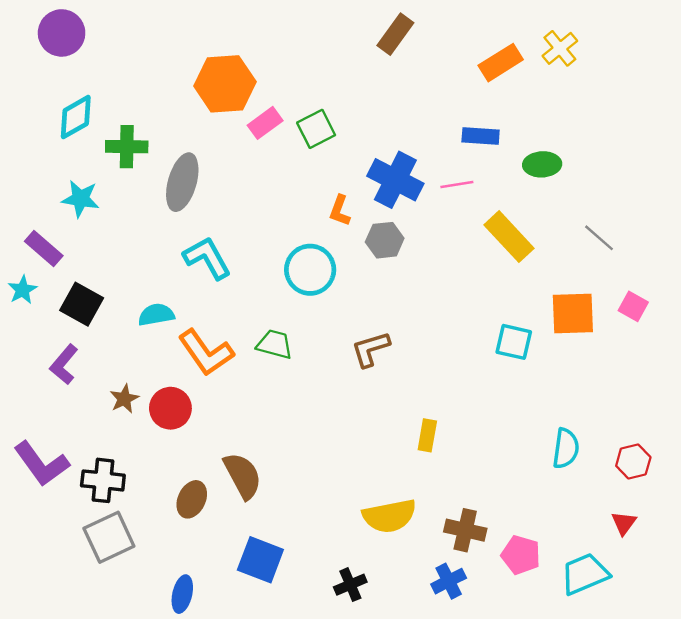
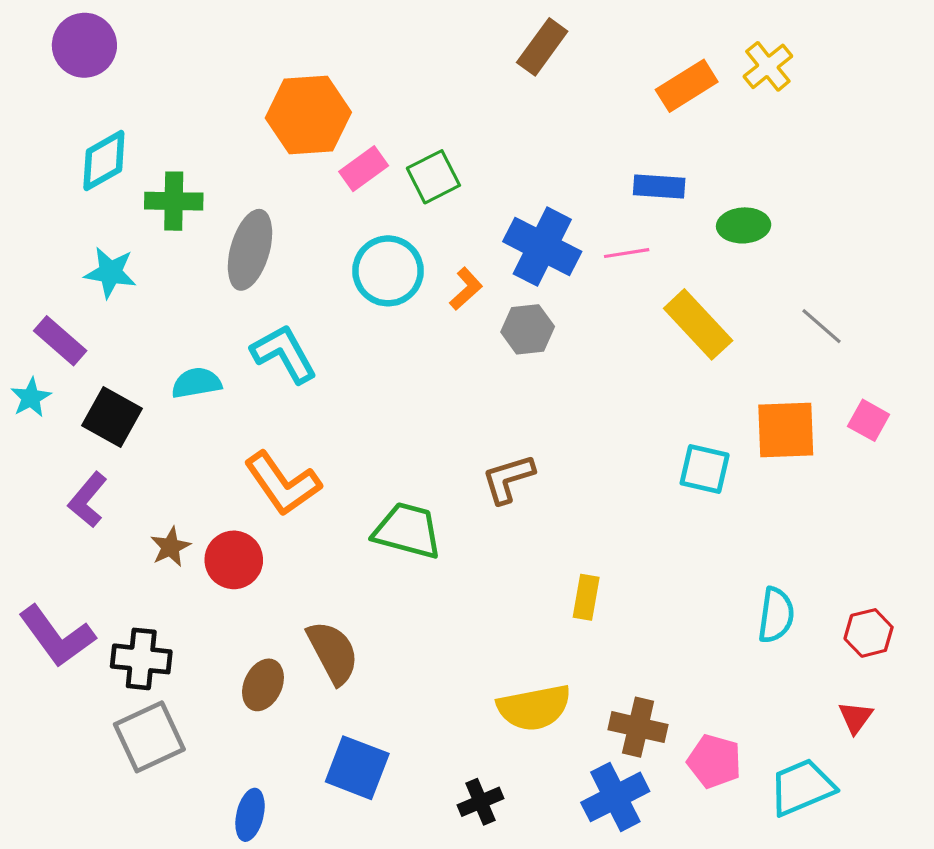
orange L-shape: (340, 211) -> (466, 289), turned -152
cyan circle: (310, 270) -> (388, 271), moved
cyan semicircle: (156, 315) -> (196, 383), moved
green trapezoid: (275, 344) -> (407, 531), moved, size x1.4
blue cross: (449, 581) -> (615, 797), size x1.4

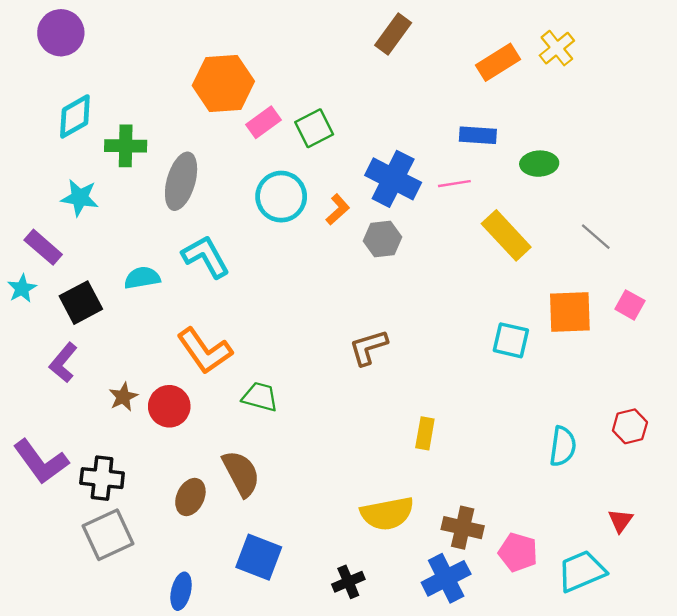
black square: (112, 417) -> (81, 303), turned 33
green trapezoid: (407, 531) -> (260, 397), moved, size x0.7
red hexagon: (869, 633) -> (630, 426), moved

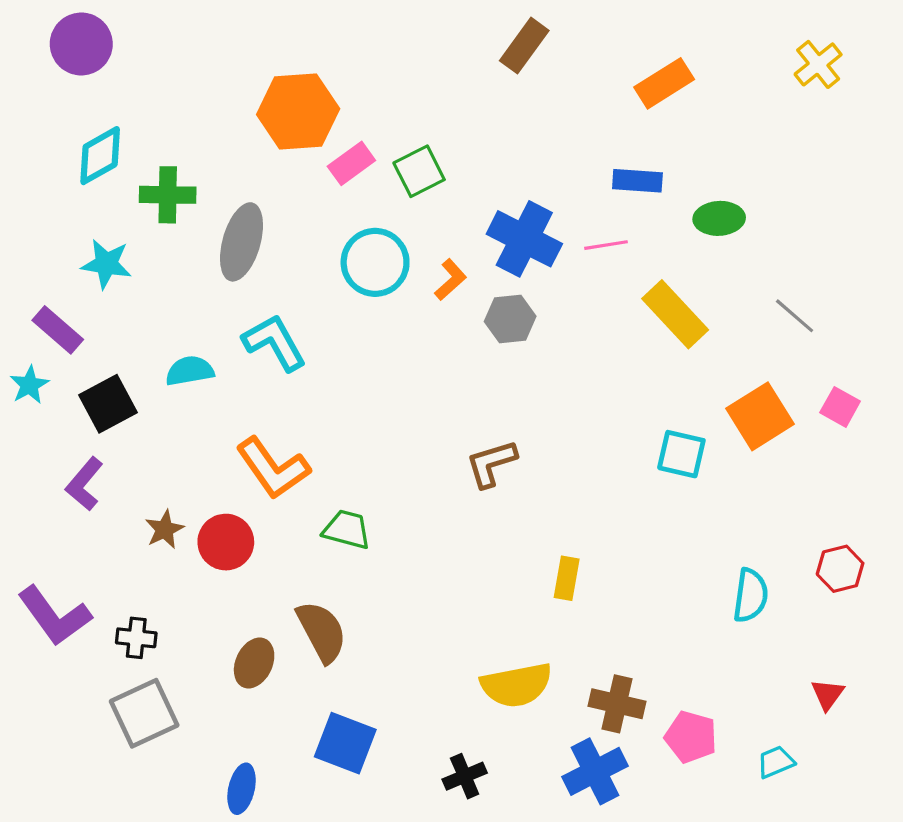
yellow cross: (557, 48) -> (818, 64), moved
orange square: (570, 312) -> (760, 416), turned -30
black cross: (102, 478) -> (136, 638), size x0.7
cyan trapezoid: (582, 571) -> (776, 762), size x0.6

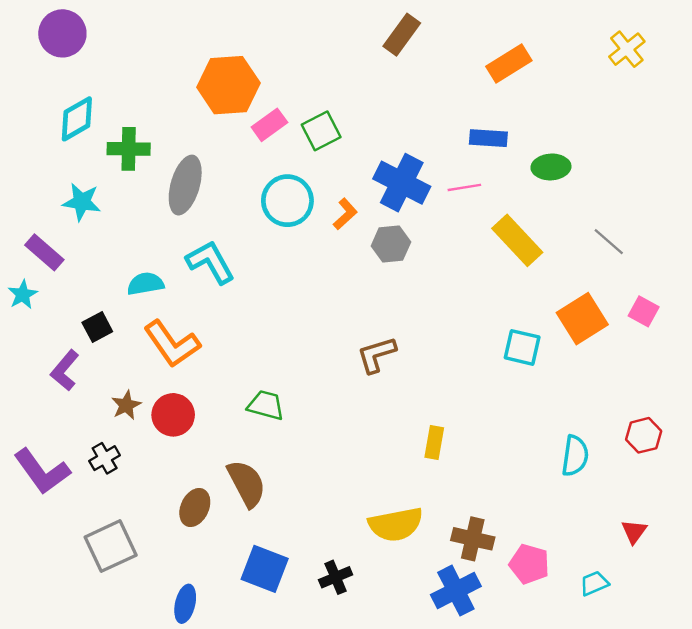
black square: (108, 404) -> (97, 327), moved, size x0.7
orange L-shape: (273, 468) -> (172, 344), moved
black cross: (136, 638) -> (105, 458), moved, turned -36
black cross: (465, 776) -> (336, 577), moved

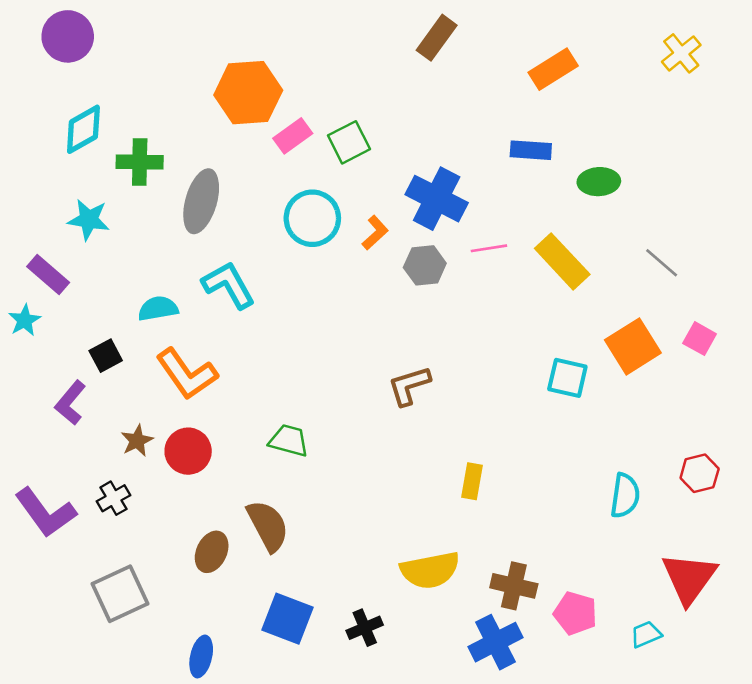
pink line: (464, 187) -> (489, 248), moved
red triangle: (634, 532) -> (689, 578), size x2.0

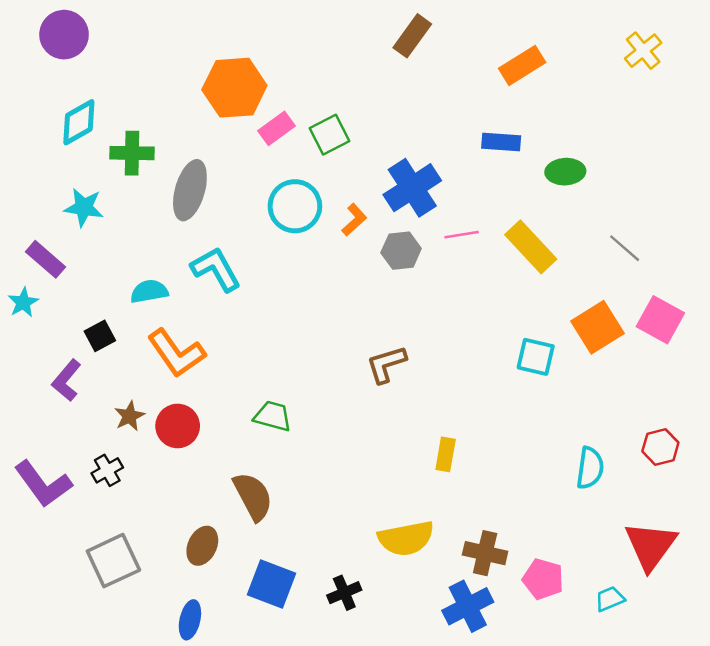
blue cross: (437, 199) -> (412, 188), turned 30
pink square: (700, 339) -> (660, 320), size x1.5
brown ellipse: (212, 552) -> (202, 546), moved

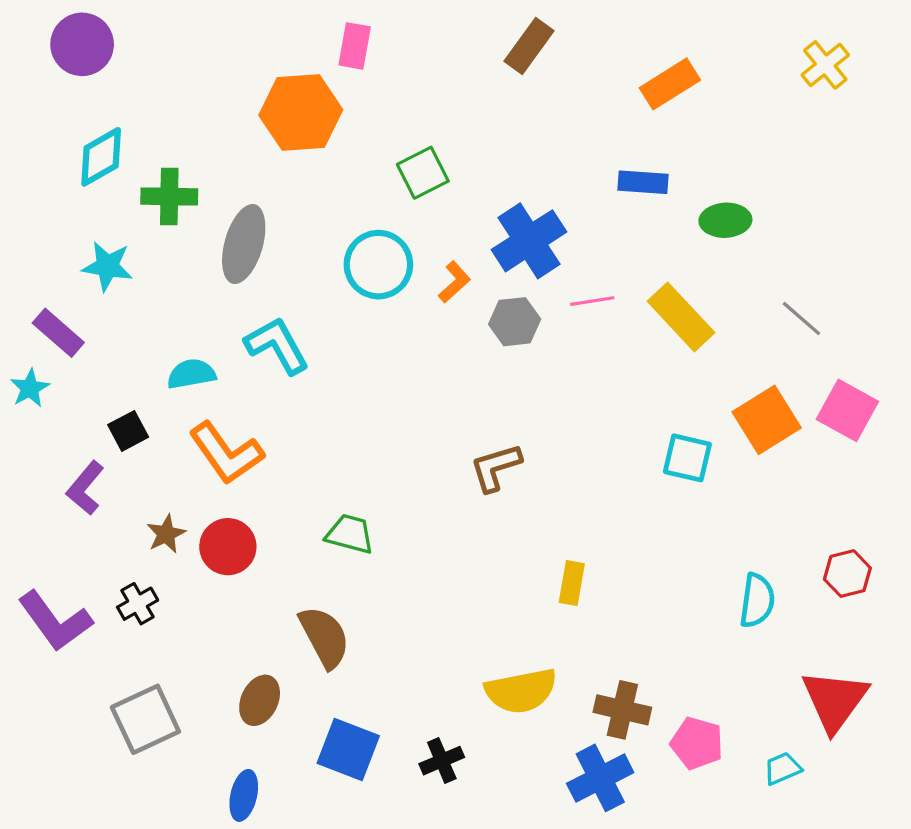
pink rectangle: (276, 128) -> (355, 46), moved, turned -44

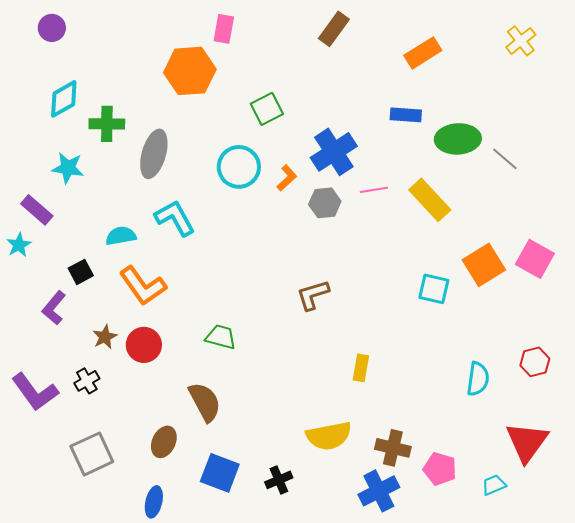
purple circle: (82, 44) -> (52, 28), size x0.7
green ellipse: (725, 220) -> (458, 139), size x1.4
gray line: (801, 318) -> (505, 159), moved

